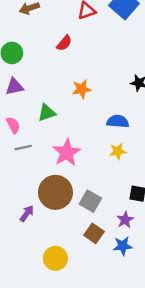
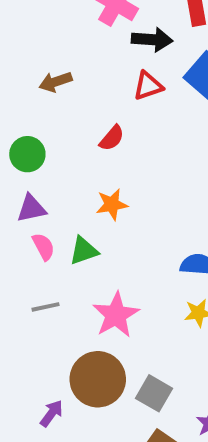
orange star: (82, 89) -> (112, 204), moved
pink semicircle: (13, 125) -> (43, 247), moved

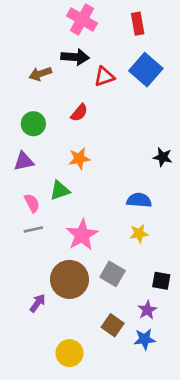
black arrow: (152, 40) -> (75, 57), moved
green circle: (27, 154) -> (33, 124), moved
pink semicircle: (43, 247) -> (32, 203), moved
gray square: (154, 393) -> (113, 274), moved

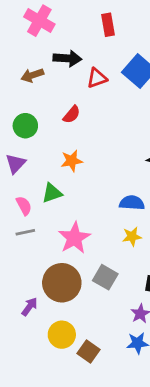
pink cross: (82, 20) -> (39, 21), moved
red rectangle: (138, 24) -> (108, 25), moved
purple triangle: (24, 161) -> (16, 164), turned -35
brown square: (113, 325) -> (88, 351), moved
yellow circle: (69, 353) -> (62, 335), moved

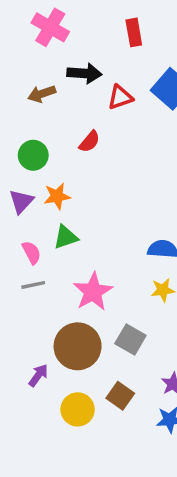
orange star: (72, 161) -> (57, 196), moved
brown square: (88, 351) -> (120, 396), moved

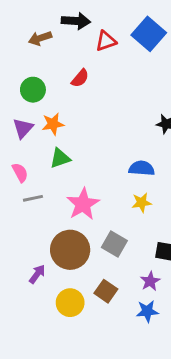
pink semicircle: (31, 252) -> (20, 173), moved

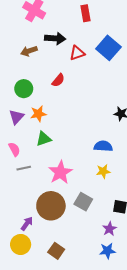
brown square: (106, 291) -> (56, 251), moved
yellow circle: (70, 303) -> (21, 244), moved

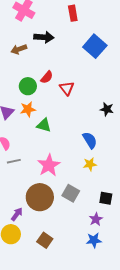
red triangle: (77, 53) -> (67, 88), moved, turned -49
green circle: (24, 89) -> (28, 86), moved
green triangle: (44, 139) -> (44, 125), moved, turned 35
blue semicircle: (103, 146) -> (90, 140), turned 54

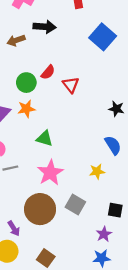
green triangle: (44, 125) -> (45, 138), moved
blue semicircle: (90, 140) -> (113, 145), moved
purple arrow: (17, 214) -> (14, 228), turned 112

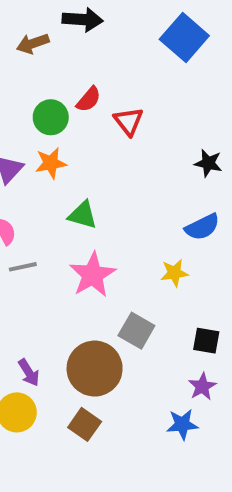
blue semicircle: (113, 145) -> (202, 227), turned 96
brown circle: (40, 209) -> (95, 369), moved
purple star: (104, 234) -> (202, 386), moved

